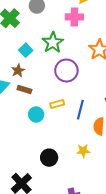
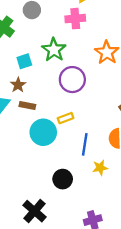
cyan square: (26, 50) -> (24, 61), turned 32
blue line: (80, 110) -> (85, 144), moved
cyan circle: (36, 114) -> (43, 132), size x1.5

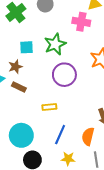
cyan circle: (43, 132) -> (21, 135), moved

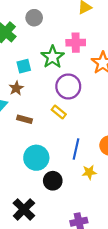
pink cross: (81, 22) -> (76, 43), moved
brown rectangle: (19, 87) -> (24, 119), moved
yellow rectangle: (49, 107) -> (59, 112), moved, turned 56

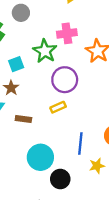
yellow rectangle: (59, 112) -> (58, 107), turned -56

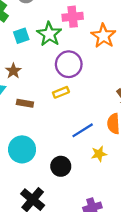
cyan square: (16, 64) -> (21, 36), moved
blue line: (80, 143) -> (83, 130), turned 50
cyan circle: (40, 157) -> (22, 149), moved

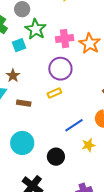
pink cross: (73, 17) -> (65, 39), moved
green star: (49, 34) -> (36, 29), moved

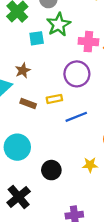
yellow rectangle: (54, 93) -> (54, 99), moved
blue line: (74, 125) -> (76, 117), moved

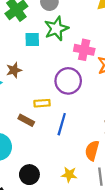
brown rectangle: (28, 104) -> (26, 120), moved
blue line: (76, 117) -> (62, 124), turned -60

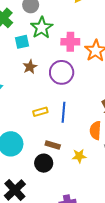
brown star: (14, 70) -> (30, 67), moved
yellow rectangle: (42, 103) -> (40, 112), moved
brown rectangle: (26, 120) -> (53, 145), moved

